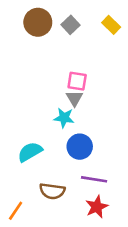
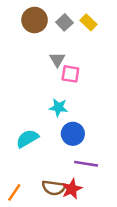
yellow rectangle: (111, 25) -> (88, 22), moved
gray triangle: (74, 98) -> (57, 60), moved
brown semicircle: (52, 191) -> (54, 188), moved
red star: (97, 207) -> (72, 189), moved

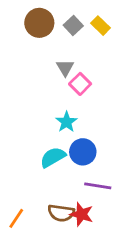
pink square: (70, 74) -> (80, 84), turned 36
cyan star: (58, 107) -> (66, 122), turned 30
cyan semicircle: (27, 139) -> (53, 157), moved
red star: (72, 189) -> (81, 214), turned -30

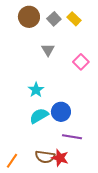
pink square: (80, 84) -> (81, 62), moved
cyan star: (66, 122) -> (36, 90), moved

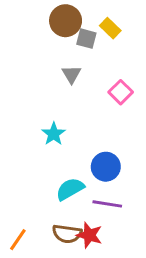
brown circle: (29, 17) -> (66, 21), moved
gray square: (54, 19) -> (86, 39), moved, turned -32
blue circle: (61, 112) -> (106, 167), moved
cyan semicircle: (39, 116) -> (70, 189), moved

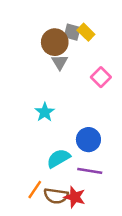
brown circle: (66, 21) -> (55, 42), moved
yellow rectangle: (110, 28) -> (86, 32), moved
orange line: (18, 240) -> (35, 190), moved

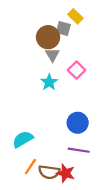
yellow rectangle: (86, 32) -> (75, 16), moved
pink square: (101, 77) -> (77, 70), moved
cyan star: (45, 112) -> (49, 82), moved
cyan semicircle: (58, 158) -> (23, 139), moved

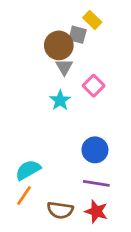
orange line: (30, 167) -> (24, 195), moved
red star: (66, 173) -> (96, 211), moved

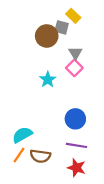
gray triangle: (64, 67) -> (75, 53), moved
brown semicircle: (60, 210) -> (40, 156), moved

